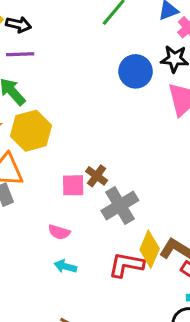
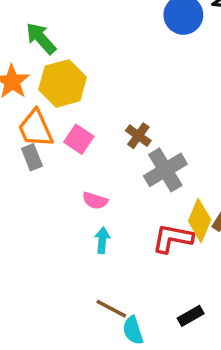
pink square: (73, 185) -> (79, 139), moved, turned 35
cyan arrow: (65, 266) -> (102, 240), turned 80

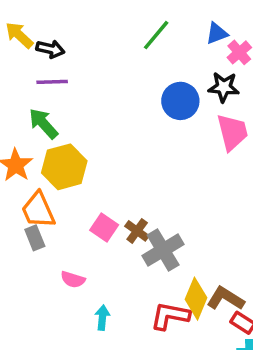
brown cross: (138, 136) -> (137, 231), moved
pink square: (79, 139) -> (104, 227), moved
pink semicircle: (95, 201) -> (73, 279), moved

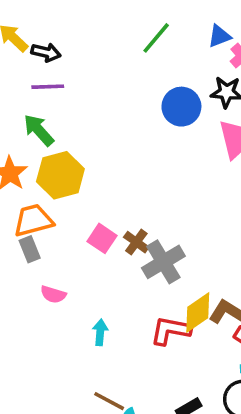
orange trapezoid: (38, 210) -> (33, 220), turned 99
pink semicircle: (73, 279) -> (53, 294), moved
yellow diamond: (196, 299) -> (198, 313), turned 33

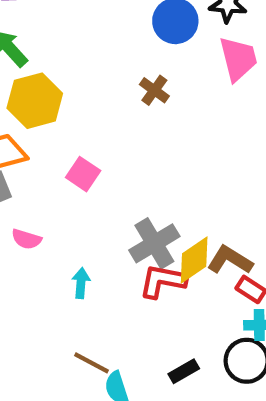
brown cross: (136, 242) -> (154, 90), moved
gray cross: (163, 262) -> (154, 243), moved

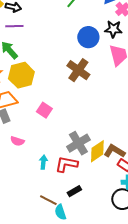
brown cross: (154, 90) -> (78, 70), size x1.6
red L-shape: (163, 281) -> (66, 164), moved
black rectangle: (184, 371) -> (74, 191), moved

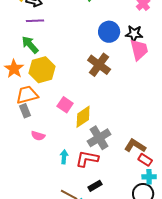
black star: (113, 29) -> (134, 34), moved
yellow diamond: (97, 151) -> (83, 117), moved

